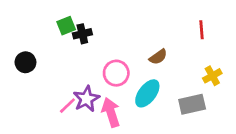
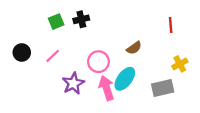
black cross: (82, 34) -> (81, 19), moved
pink line: (67, 106) -> (53, 56), moved
pink arrow: (111, 112) -> (106, 88), moved

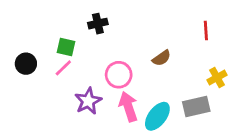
green square: (56, 22) -> (66, 47), moved, turned 35
cyan ellipse: (125, 79) -> (157, 116), moved

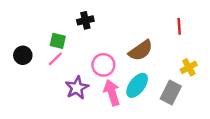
brown semicircle: (162, 58) -> (141, 50), size x1.5
gray rectangle: (196, 107) -> (171, 93), turned -50
cyan ellipse: (157, 116) -> (137, 85), moved

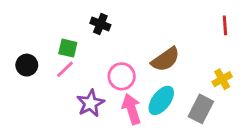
black cross: (85, 20) -> (100, 24), turned 35
red line: (179, 26) -> (225, 25), moved

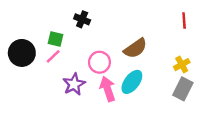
black circle: (27, 65) -> (22, 53), size x1.5
gray rectangle: (201, 109) -> (183, 89), moved

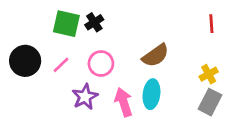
black cross: (82, 19) -> (94, 22), turned 35
green square: (55, 39) -> (66, 24), moved, size x1.5
pink circle: (99, 62) -> (101, 64), moved
cyan ellipse: (132, 82) -> (151, 94), turned -30

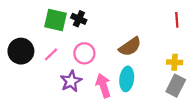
black cross: (94, 22) -> (79, 19), turned -32
yellow cross: (209, 74) -> (175, 62), turned 32

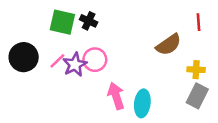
brown semicircle: (130, 47) -> (169, 45), moved
cyan ellipse: (127, 79) -> (142, 103), moved
purple star: (71, 81) -> (75, 65), moved

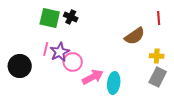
black circle: (24, 57) -> (20, 66), moved
pink circle: (95, 60) -> (73, 62), moved
pink line: (57, 61) -> (46, 49), turned -32
pink arrow: (116, 96) -> (93, 77), turned 80

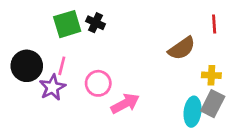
green square: (50, 18) -> (67, 24), turned -30
purple star: (60, 52) -> (52, 87), moved
black circle: (20, 66) -> (27, 66), moved
cyan ellipse: (114, 83) -> (193, 112), moved

